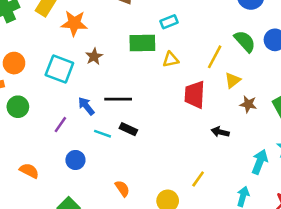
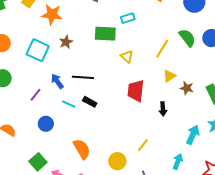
yellow triangle: (171, 60) -> (127, 56), moved, turned 48
yellow triangle: (233, 80) -> (169, 76), moved
red trapezoid: (195, 95) -> (136, 91), moved
black arrow: (220, 132) -> (163, 109), turned -112
orange semicircle: (122, 189) -> (82, 149), size x1.5

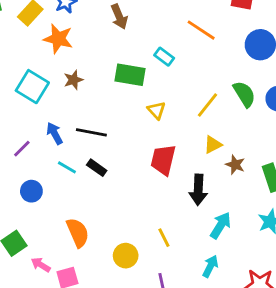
cyan rectangle: (128, 18) -> (164, 57), turned 48
black arrow: (163, 109) -> (198, 190), size x1.5
cyan arrow: (193, 135) -> (221, 225), moved
yellow line: (143, 145) -> (164, 238), turned -72

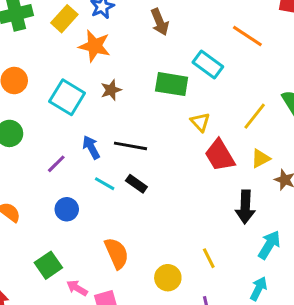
cyan rectangle: (164, 57) -> (208, 65), size x1.4
red trapezoid: (163, 160) -> (220, 155), moved, turned -44

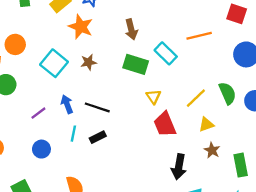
brown arrow: (160, 22) -> (131, 29), moved
orange line: (247, 36) -> (199, 36), turned -55
yellow triangle: (261, 159) -> (206, 125), moved
cyan line: (105, 184) -> (73, 134), turned 63
black rectangle: (136, 184) -> (98, 137), turned -70

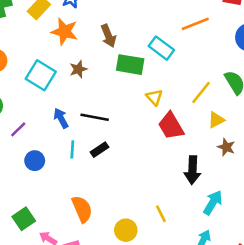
brown arrow: (131, 29) -> (108, 36), moved
purple line: (38, 113) -> (18, 129), moved
blue circle: (41, 149) -> (35, 161), moved

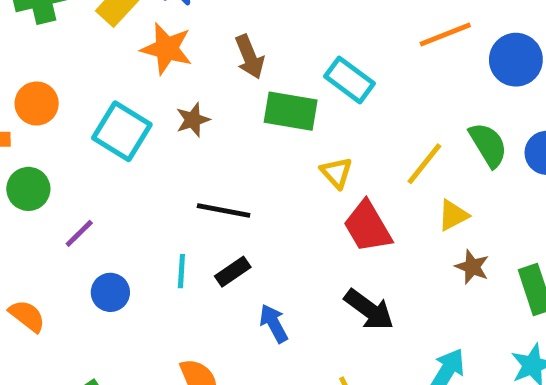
orange line: (195, 24) -> (445, 34), moved
blue arrow: (61, 118) -> (274, 323), moved
black arrow: (192, 170) -> (369, 310), moved, turned -56

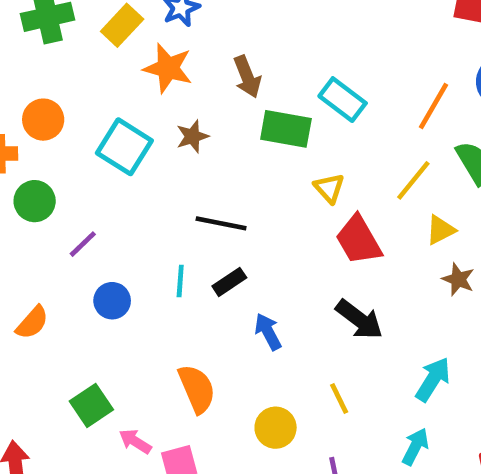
orange line: (445, 34) -> (434, 106), moved, turned -39
orange semicircle: (27, 316) -> (32, 323), turned 93

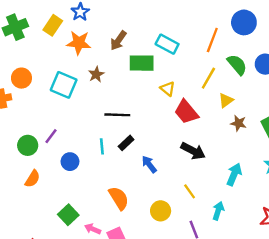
brown arrow: (247, 77) -> (118, 41), turned 66
green circle: (35, 201) -> (28, 145), moved
cyan arrow: (415, 447) -> (218, 211), moved

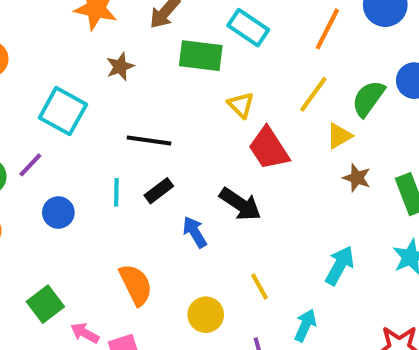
green semicircle: (237, 65) -> (368, 98), moved, turned -110
cyan square: (64, 85) -> (63, 111), moved
black arrow: (193, 151) -> (240, 204), moved

